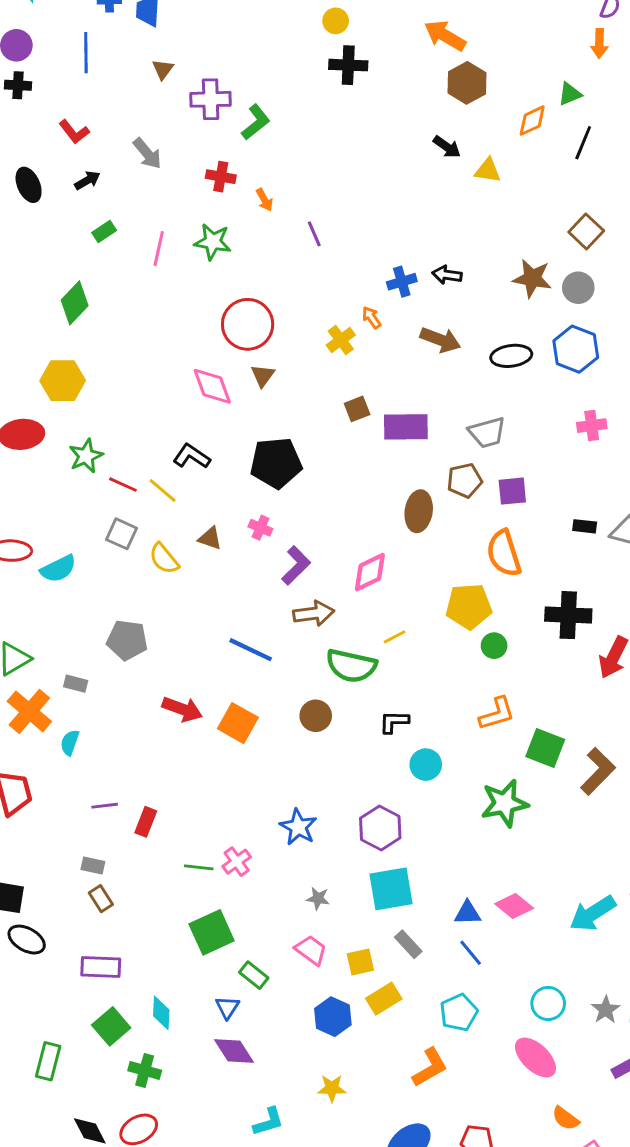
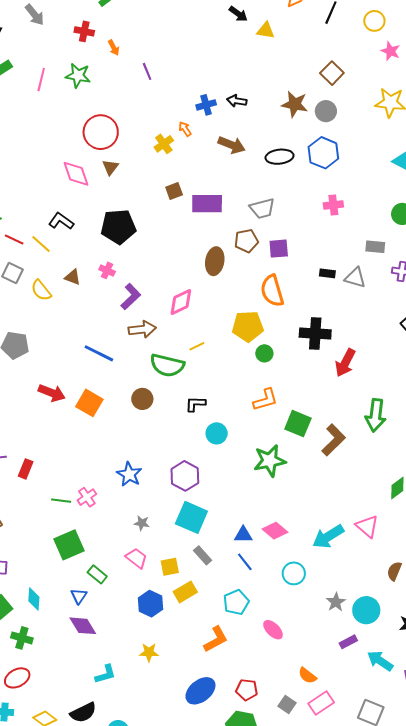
cyan square: (391, 889) -> (191, 517), turned 32
cyan circle: (548, 1003) -> (294, 573), moved
pink ellipse: (535, 1057) -> (273, 630), moved, size x0.7

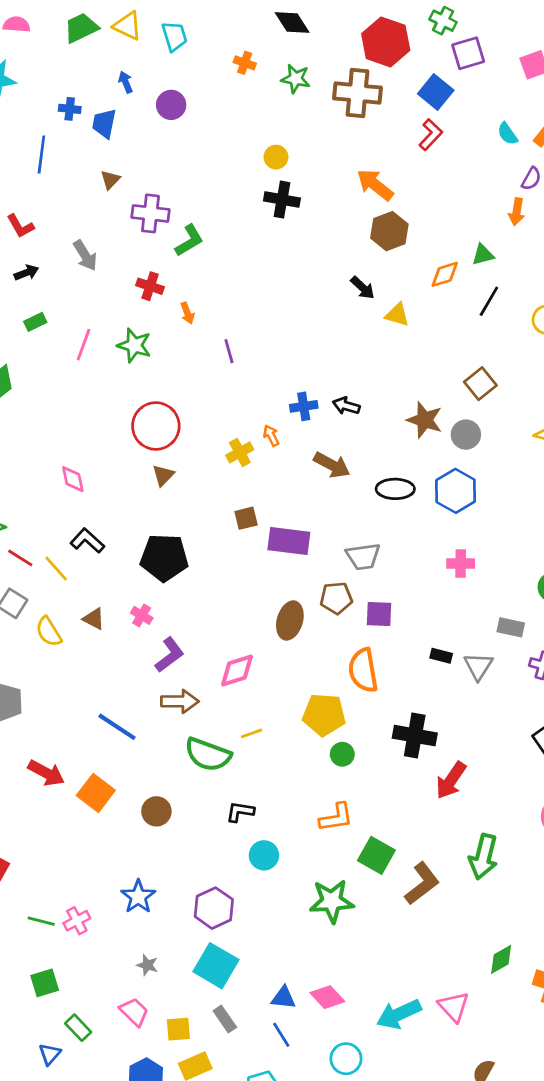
pink diamond: (76, 174) -> (73, 479), moved, size x0.7
gray triangle: (355, 278) -> (478, 666), turned 40
brown circle: (142, 399) -> (156, 811), moved
green square: (69, 545) -> (45, 983), size x0.7

